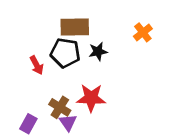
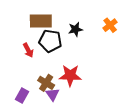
brown rectangle: (75, 27) -> (41, 21), moved
black star: (98, 52) -> (75, 29), moved

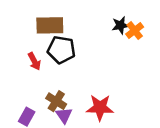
black star: (75, 29) -> (120, 25), moved
red star: (70, 75) -> (100, 108), moved

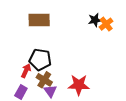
black pentagon: (61, 50) -> (40, 60), moved
red arrow: (34, 61) -> (26, 71), moved, turned -128

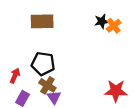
red arrow: (26, 71) -> (15, 76), moved
red star: (79, 85) -> (116, 91), moved

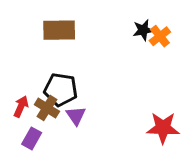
brown cross: (47, 85) -> (47, 108), moved
purple triangle: (54, 97) -> (76, 116), moved

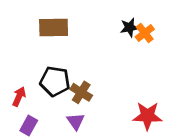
brown cross: (47, 108) -> (81, 92), moved
purple triangle: (76, 116) -> (76, 121), moved

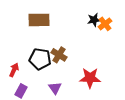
brown cross: (81, 92) -> (59, 55), moved
red star: (147, 116) -> (90, 78), moved

